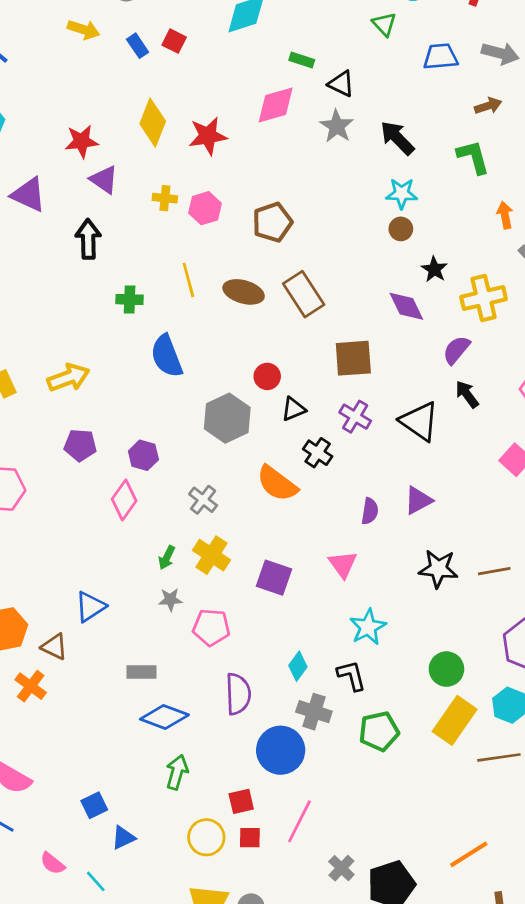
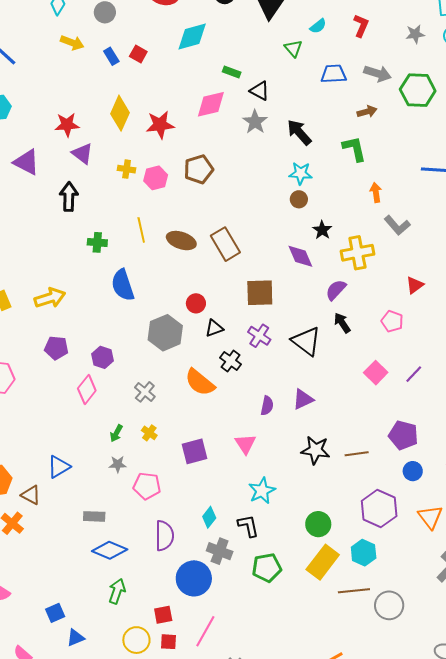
brown pentagon: (272, 222) -> (199, 169), moved
yellow cross: (212, 555) -> (149, 433), size x0.6
purple square: (274, 578) -> (194, 451), turned -36

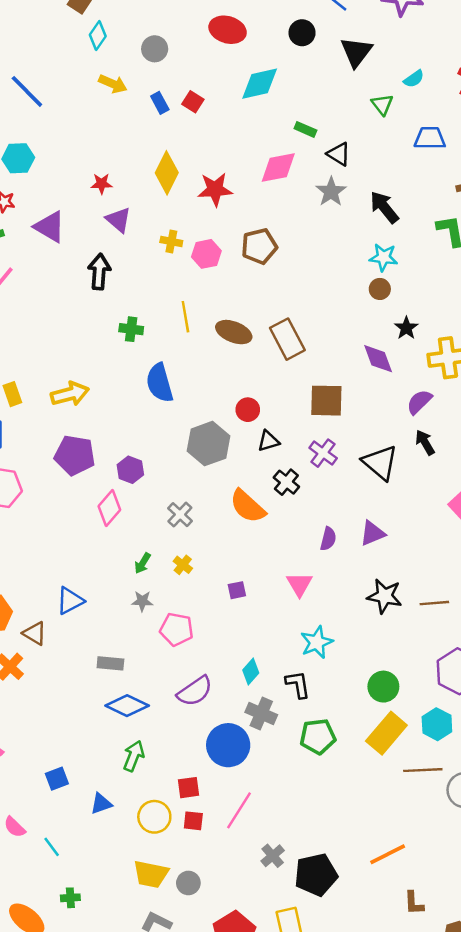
red star: (67, 125) -> (102, 184), size x0.7
purple pentagon: (56, 348) -> (75, 455), size x1.4
purple square: (194, 451) -> (237, 590), size x0.6
purple semicircle: (164, 536) -> (195, 691), turned 52
blue triangle: (75, 638) -> (101, 804), moved

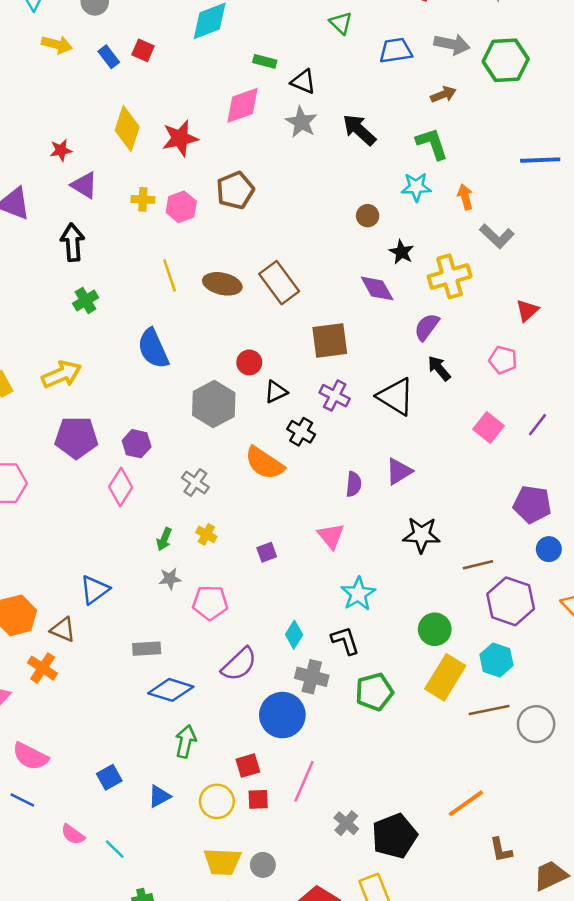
cyan star: (383, 257) -> (416, 187), moved
green cross: (131, 329) -> (86, 300), moved, turned -30
brown line: (434, 603) -> (478, 565), moved

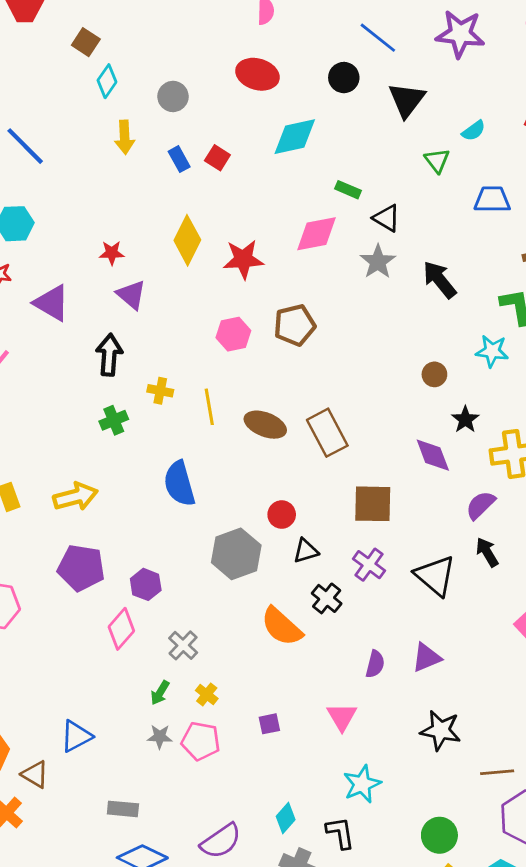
yellow arrow: (57, 45) -> (125, 137), turned 64
yellow cross: (143, 199) -> (160, 391), moved
gray cross: (195, 482) -> (183, 645), moved
pink pentagon: (210, 603) -> (201, 741), moved

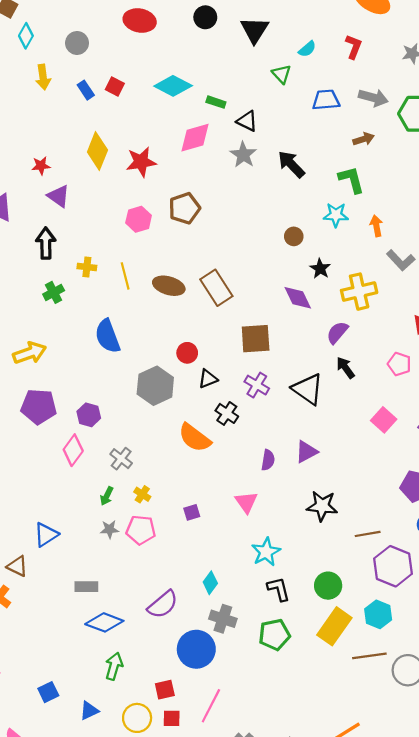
cyan diamond: (295, 137) -> (173, 86), moved, turned 45
black L-shape: (340, 833) -> (279, 589), moved

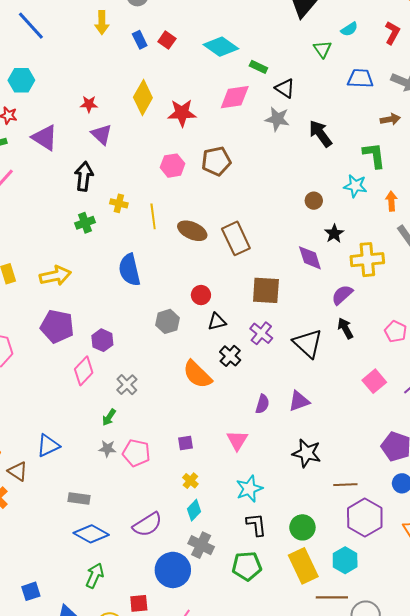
gray star: (243, 155) -> (277, 119), turned -30
gray hexagon: (155, 386) -> (167, 321), size x0.7
yellow cross: (142, 494) -> (190, 481), moved
yellow rectangle: (334, 626) -> (303, 566), turned -68

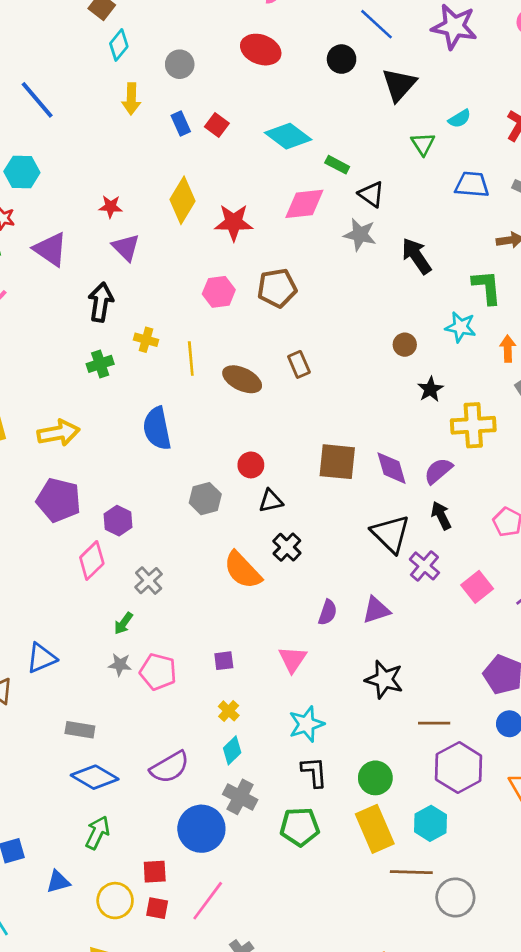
brown rectangle: (236, 238) -> (299, 364), moved, size x0.6
purple diamond: (310, 258) -> (392, 468), moved
purple cross: (261, 333) -> (424, 566), moved

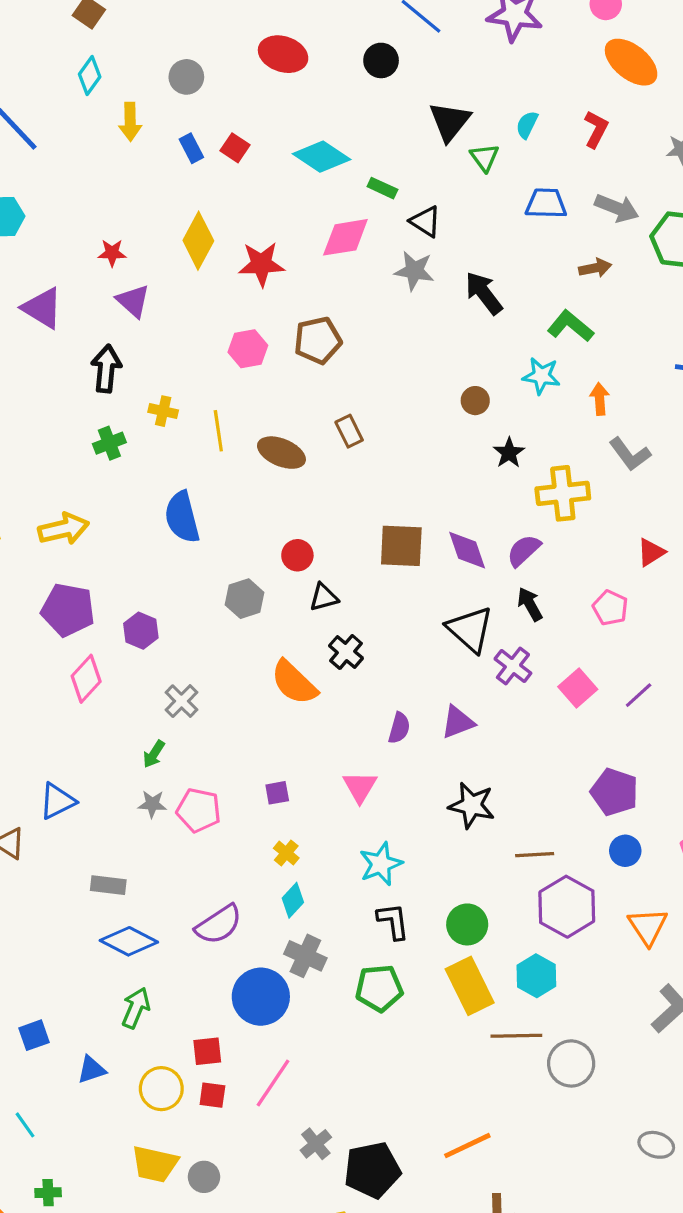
cyan diamond: (119, 45) -> (90, 76), moved
black triangle: (399, 85) -> (450, 121), moved
cyan semicircle: (460, 119) -> (527, 125), turned 150
green L-shape: (487, 287) -> (570, 326), turned -42
pink diamond: (92, 561) -> (86, 679), moved

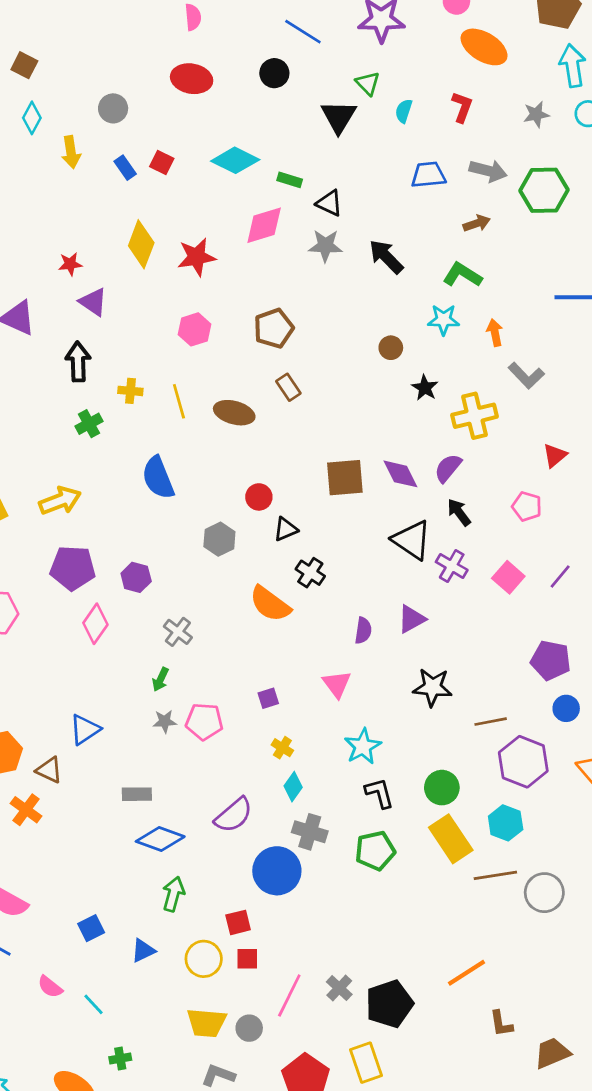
green triangle: (485, 158) -> (368, 83), moved
brown pentagon: (318, 340) -> (274, 328), moved
pink line: (273, 1083) -> (289, 995), moved

